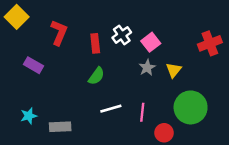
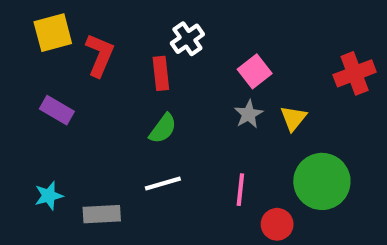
yellow square: (17, 17) -> (53, 33), moved, turned 30
white cross: (122, 35) -> (187, 39), moved
white line: (111, 109) -> (163, 184), moved

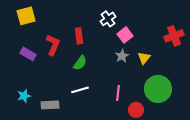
white cross: (187, 39) -> (108, 19), moved
red L-shape: (100, 55) -> (53, 45), moved

